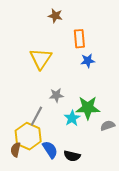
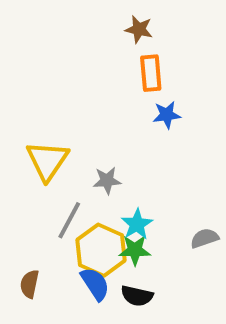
brown star: (55, 16) -> (139, 29), moved
yellow triangle: (41, 59) -> (47, 161), moved
green star: (88, 108) -> (135, 250), moved, size x0.7
yellow hexagon: (28, 136) -> (101, 250), moved

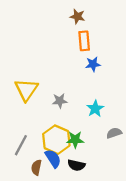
gray line: (69, 220) -> (21, 145), moved
cyan star: (137, 224) -> (95, 109), moved
brown semicircle: (29, 284) -> (36, 167), moved

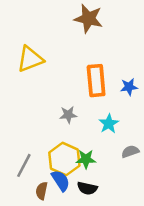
brown star: (77, 16) -> (88, 19), size x1.6
orange rectangle: (84, 41) -> (96, 81), moved, size x1.4
blue star: (93, 64) -> (129, 87), moved
yellow triangle: (26, 90) -> (30, 59), moved, turned 35

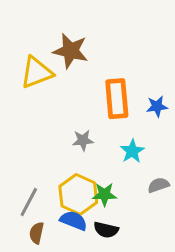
brown star: (88, 19) -> (71, 51), moved
blue semicircle: (61, 181) -> (74, 221), turned -35
brown semicircle: (42, 191) -> (37, 233), moved

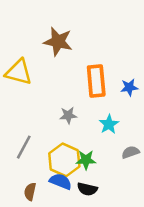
yellow triangle: (37, 72) -> (19, 72), moved, turned 36
gray line: (29, 202) -> (24, 147), moved

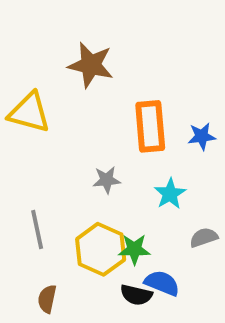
gray line: (24, 147) -> (37, 229), turned -40
blue semicircle: (61, 181) -> (162, 283), moved

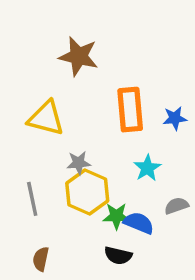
yellow triangle: (29, 113) -> (46, 118), moved
gray star: (107, 180) -> (79, 163), moved
yellow hexagon: (101, 249) -> (87, 192), moved
blue semicircle: (162, 283) -> (139, 223), moved

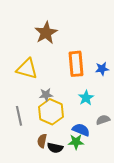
brown star: (79, 56) -> (46, 33), turned 30
green star: (116, 216) -> (76, 142), moved
black semicircle: (118, 256) -> (55, 148), moved
brown semicircle: (41, 259) -> (42, 141), moved

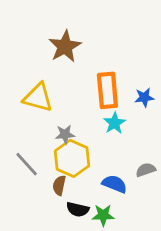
cyan star: (86, 98) -> (115, 123), moved
gray line: (19, 116) -> (27, 164), turned -30
brown semicircle: (42, 141) -> (59, 185), moved
green star: (76, 142) -> (103, 215), moved

